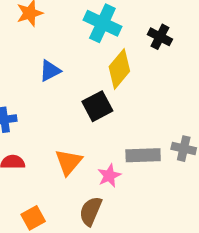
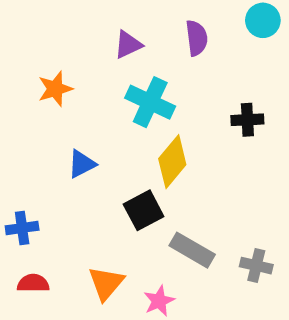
black cross: (160, 37) -> (247, 120), moved, turned -30
gray rectangle: (143, 155) -> (192, 250), moved, turned 32

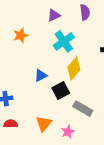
cyan cross: (150, 102) -> (64, 41), turned 30
blue triangle: (82, 164) -> (41, 76), moved

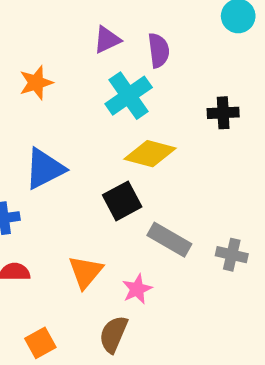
purple semicircle: (85, 12) -> (159, 50), moved
yellow diamond: (74, 68) -> (150, 154), turned 65
blue triangle: (41, 76) -> (45, 169), moved, size x1.5

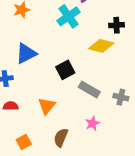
yellow diamond: (150, 154) -> (101, 46), moved
pink star: (137, 289) -> (93, 123), moved

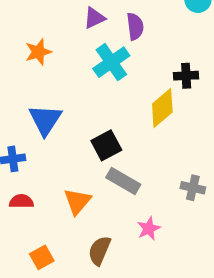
yellow diamond: (101, 46) -> (162, 108), turned -55
blue triangle: (26, 54) -> (45, 120), turned -30
gray rectangle: (89, 90) -> (123, 181), moved

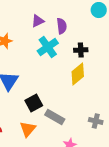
black cross: (186, 76) -> (81, 50), moved
black square: (106, 145) -> (34, 103), moved

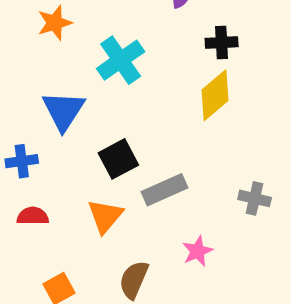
cyan cross: (48, 47) -> (121, 60), moved
gray rectangle: (55, 117) -> (164, 190), turned -54

